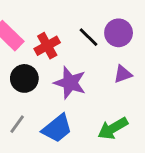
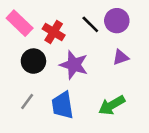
red cross: (47, 46) -> (54, 32), turned -30
blue trapezoid: (57, 128) -> (62, 105), turned 120

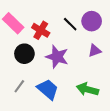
blue trapezoid: (62, 105) -> (48, 89), turned 140
green arrow: (112, 105) -> (88, 89), turned 45

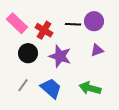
black line: (70, 24) -> (73, 24), turned -42

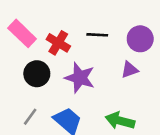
purple circle: (94, 21) -> (140, 39), moved

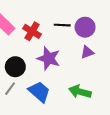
purple circle: (140, 39) -> (85, 27), moved
black circle: (37, 74) -> (15, 67), moved

